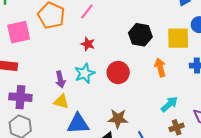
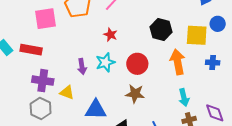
orange arrow: (160, 67) -> (178, 62), size x1.4
yellow triangle: (61, 102) -> (67, 92), moved
cyan arrow: (169, 104) -> (184, 97), turned 114
brown star: (118, 119) -> (135, 94), moved

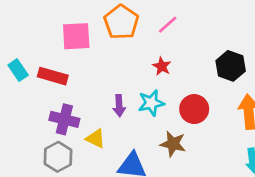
brown star: (135, 94) -> (173, 144), moved

